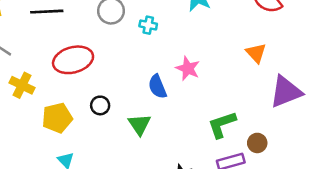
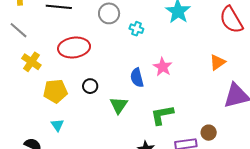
orange triangle: (256, 53) -> (218, 62), turned 30
green L-shape: (222, 125) -> (162, 115), moved

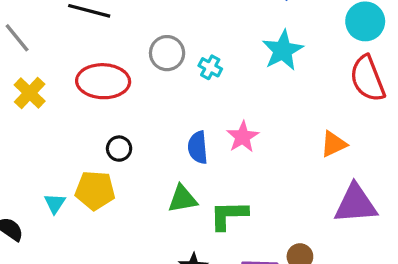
gray circle: (109, 13) -> (167, 53), moved
yellow pentagon: (55, 91) -> (95, 190), moved
green triangle: (119, 105) -> (182, 199), moved, turned 36

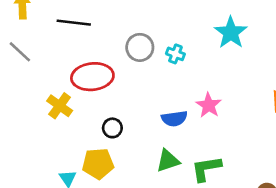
yellow cross: (30, 93) -> (60, 106), moved
blue semicircle: (198, 147) -> (174, 119), turned -85

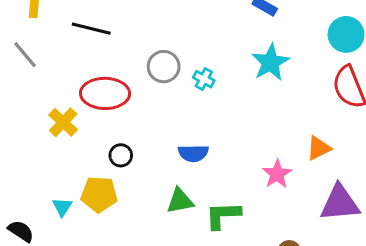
pink star: (209, 105) -> (277, 174), moved

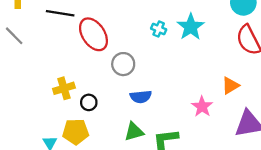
gray circle: (164, 67) -> (123, 64), moved
cyan cross: (204, 79) -> (159, 29), moved
red ellipse: (105, 93) -> (93, 34), moved, turned 60
yellow cross: (63, 122) -> (64, 88), moved, turned 35

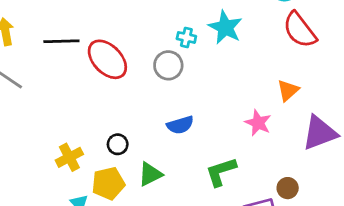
gray circle: (123, 64) -> (168, 65), moved
yellow cross: (64, 88) -> (69, 157), moved
green triangle: (134, 132) -> (150, 174), moved

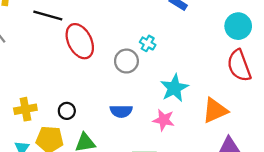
cyan star: (225, 27) -> (174, 88), moved
orange triangle: (288, 90) -> (215, 110), size x1.4
pink star: (258, 123) -> (164, 120), moved, turned -30

